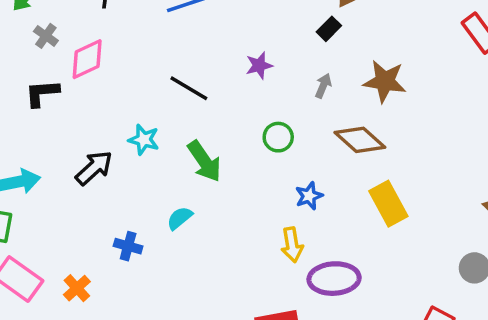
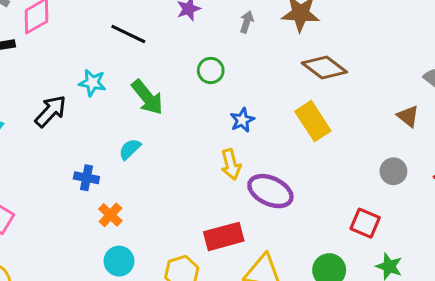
brown diamond: (360, 140) -> (324, 67), moved
purple ellipse: (334, 279) -> (270, 191), turned 33
orange cross: (77, 288) -> (110, 215), moved

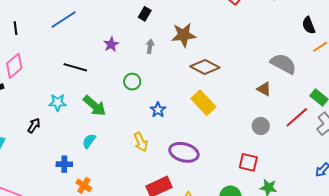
black arrow: (51, 111) -> (34, 125), size x0.7
yellow arrow: (231, 164) -> (141, 142), moved

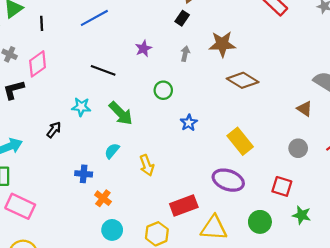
yellow rectangle: (203, 103) -> (240, 141), moved
yellow arrow: (141, 142) -> (147, 165), moved
purple ellipse: (184, 152) -> (228, 180), moved

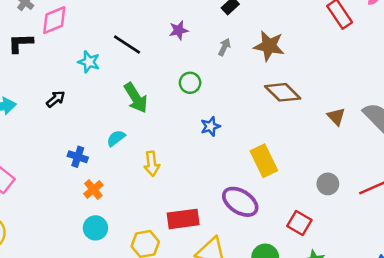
cyan star: (81, 107) -> (89, 62), moved
brown triangle: (305, 109) -> (336, 117), moved

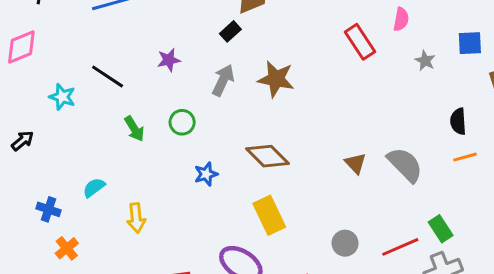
gray arrow: (224, 47) -> (223, 80), size x1.5
brown diamond: (283, 92) -> (268, 156), moved
green arrow: (136, 98) -> (134, 129), moved, size x0.7

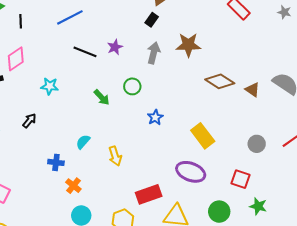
black line: (108, 76) -> (85, 52), moved
brown diamond: (268, 156) -> (220, 81), moved

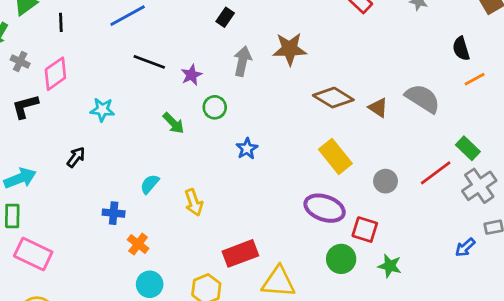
black rectangle: (152, 20) -> (225, 17), moved
purple star: (115, 47) -> (191, 75), moved
yellow rectangle: (203, 136) -> (335, 156), moved
purple ellipse: (191, 172) -> (325, 208), moved
green circle: (219, 212) -> (341, 259), moved

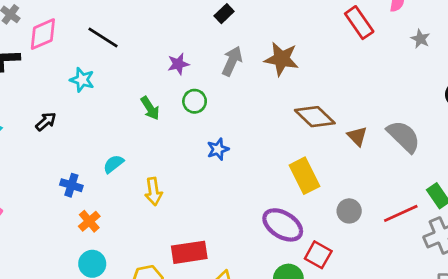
black line: (149, 62) -> (103, 38), moved

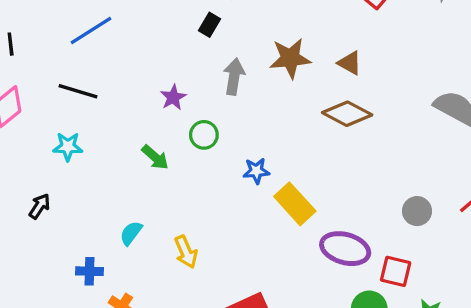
brown triangle: (357, 136) -> (350, 63), moved
blue star: (218, 149) -> (256, 171), moved, turned 30
yellow rectangle: (304, 176) -> (295, 204), moved

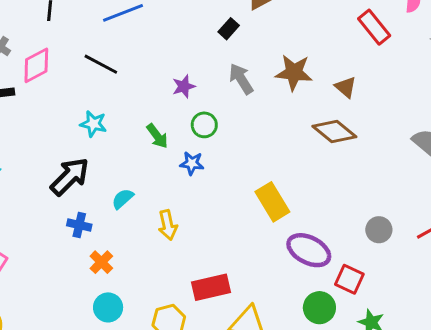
gray arrow: (234, 77) -> (241, 79), turned -52
cyan star: (68, 147) -> (93, 124), moved
blue star: (256, 171) -> (192, 163), moved
black arrow: (40, 206) -> (70, 177), moved, size x1.8

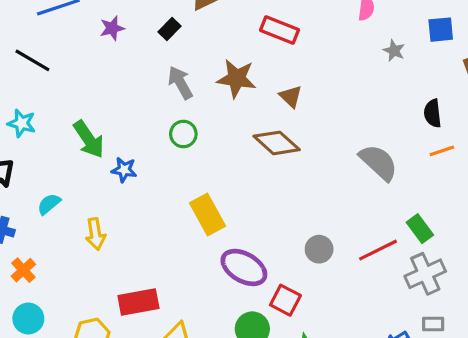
red rectangle: (374, 27) -> (280, 30), moved, turned -32
purple star: (184, 86) -> (112, 28), moved
green circle: (204, 125) -> (183, 134), moved
green arrow: (157, 136) -> (89, 139), size x1.4

